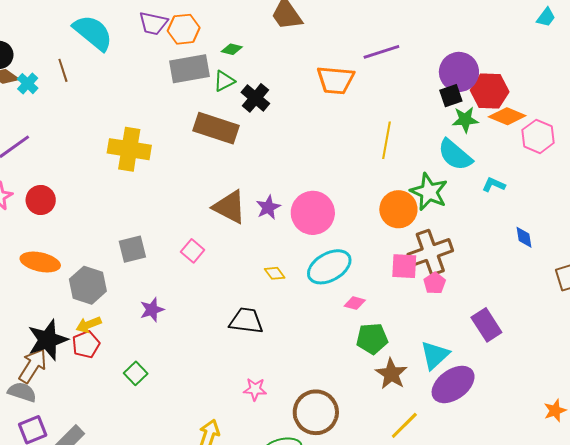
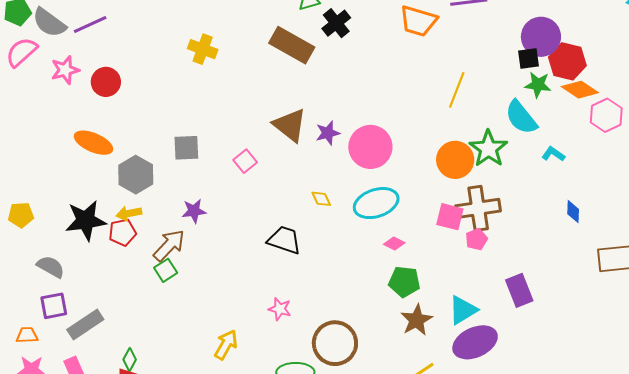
yellow cross: (129, 149) -> (203, 49), size x0.7
brown arrow: (33, 366) -> (169, 245), moved

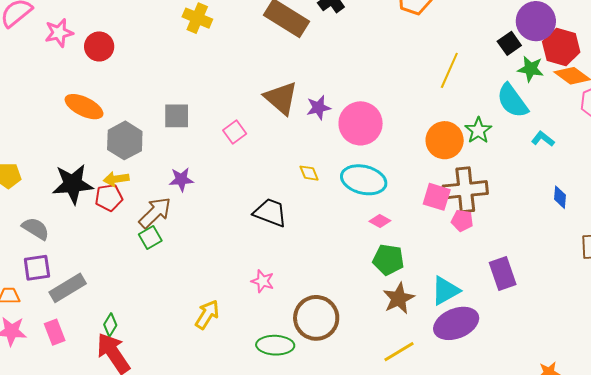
black square: (528, 58) -> (509, 43), moved, turned -30
green star: (488, 149) -> (478, 130), size x0.7
cyan ellipse: (376, 203) -> (364, 180), turned 30
pink pentagon: (476, 239) -> (462, 221), turned 30

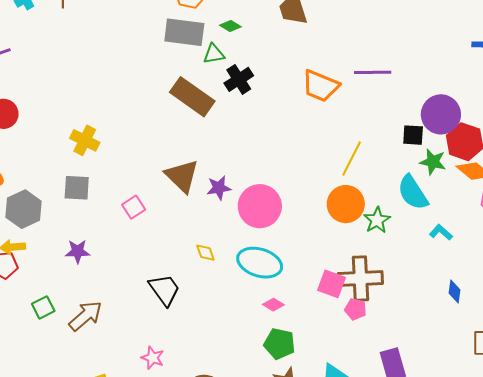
yellow cross: (197, 18) -> (85, 140), moved
black square: (509, 43) -> (413, 135), turned 35
orange circle: (445, 140) -> (346, 204), moved
brown arrow: (155, 213) -> (85, 316), moved
black trapezoid: (270, 213) -> (164, 290), turned 30

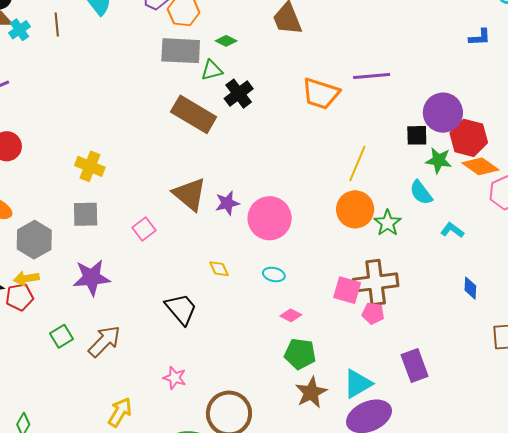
cyan semicircle: (413, 192) -> (421, 193), size x0.7
purple star: (78, 251) -> (91, 278), size x1.5
cyan ellipse: (260, 263) -> (274, 274), size x0.5

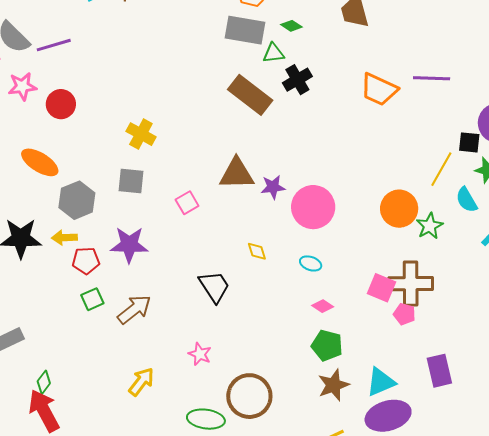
yellow line: (357, 163) -> (441, 169), moved
brown triangle: (190, 194) -> (237, 174), turned -48
red pentagon: (19, 297) -> (86, 261), moved

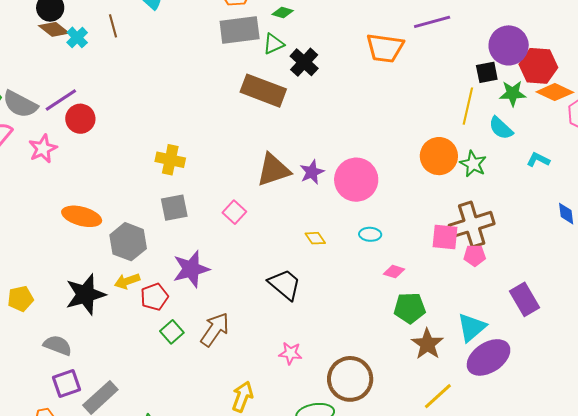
red circle: (61, 104) -> (80, 119), moved

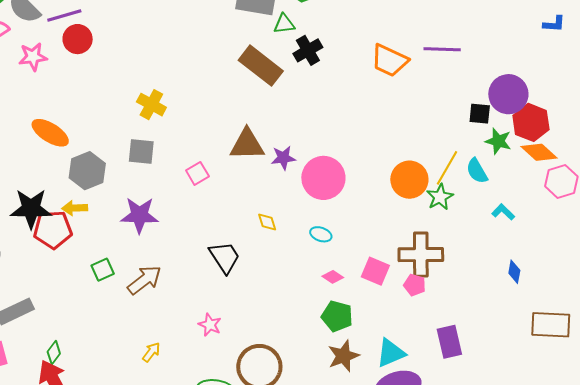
yellow line: (468, 106) -> (447, 168), moved
pink square: (445, 237) -> (375, 271), moved
red pentagon: (154, 297) -> (53, 230), moved, size x1.4
yellow arrow: (242, 397) -> (151, 352), size x0.7

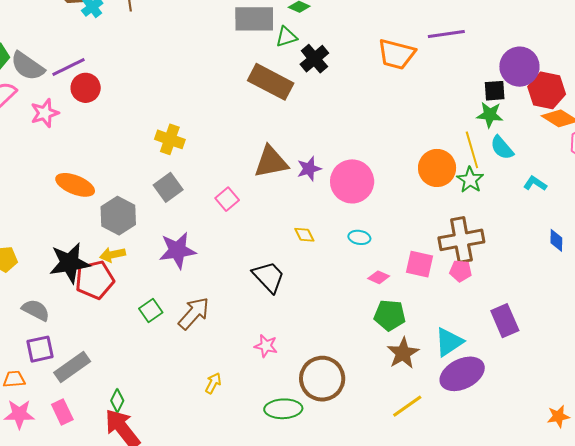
green star: (498, 141) -> (490, 115), moved
gray square: (141, 152) -> (168, 187), turned -32
yellow line: (447, 168) -> (472, 150), turned -36

